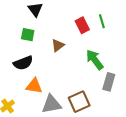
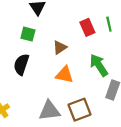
black semicircle: (23, 63) -> (21, 64), turned 126
orange triangle: (34, 86) -> (64, 75), moved

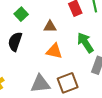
green square: (28, 34) -> (21, 14), turned 32
brown triangle: (60, 48) -> (50, 27), turned 32

